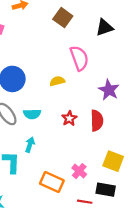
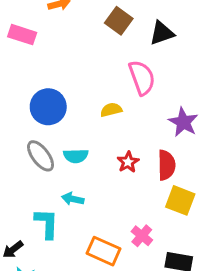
black triangle: (104, 27) -> (162, 33), moved
cyan arrow: (30, 145) -> (73, 199), turned -96
yellow square: (113, 161) -> (180, 200), moved

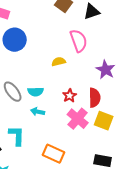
blue circle: (48, 107) -> (15, 40), moved
cyan arrow: (73, 199) -> (38, 112), moved
pink cross: (142, 236) -> (78, 119), moved, size x1.5

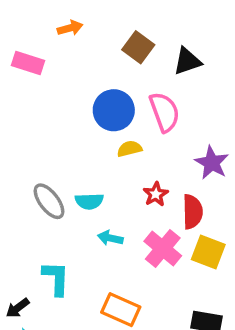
blue circle: (15, 40) -> (114, 110), moved
red star: (70, 96) -> (156, 194), moved
cyan arrow: (38, 112) -> (110, 238), moved

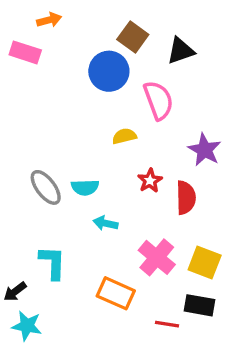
orange arrow: (70, 28) -> (49, 20), moved
blue circle: (114, 110) -> (109, 71), moved
pink cross: (163, 248) -> (157, 257), moved
yellow square: (208, 252) -> (205, 263), moved

